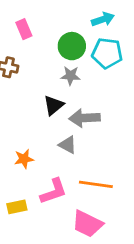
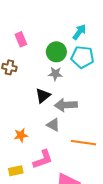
cyan arrow: (103, 19) -> (79, 32), turned -35
orange line: (96, 184) -> (84, 143), moved

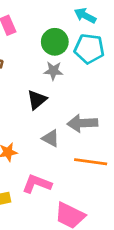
cyan arrow: (79, 32) -> (85, 16), turned -98
gray arrow: (66, 105) -> (82, 123), moved
pink L-shape: (43, 159) -> (37, 184), turned -140

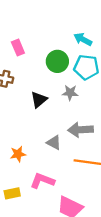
gray star: (53, 71) -> (70, 93), moved
black triangle: (37, 100) -> (39, 100), moved

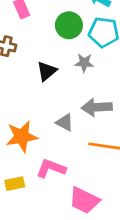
orange star: (18, 154) -> (22, 136), size x1.6

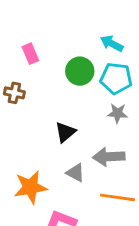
gray star: (84, 63) -> (118, 113), moved
black triangle: (47, 71) -> (65, 132), moved

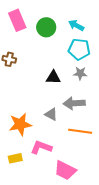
pink rectangle: (30, 54) -> (17, 20), moved, size x1.5
green circle: (80, 71) -> (46, 27), moved
black triangle: (65, 132) -> (53, 77), moved, turned 42

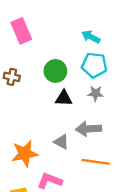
green circle: (46, 27) -> (55, 71), moved

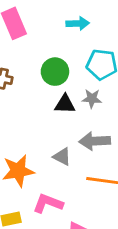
cyan arrow: (91, 37) -> (78, 23), moved, turned 150
gray star: (96, 93) -> (92, 99), moved

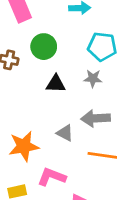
green circle: (55, 72) -> (44, 47), moved
black triangle: (65, 104) -> (56, 84), moved

